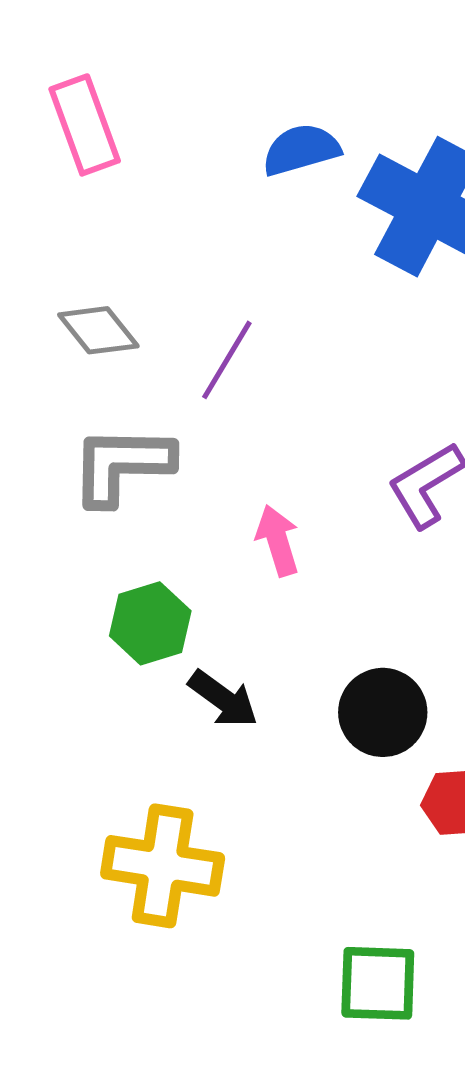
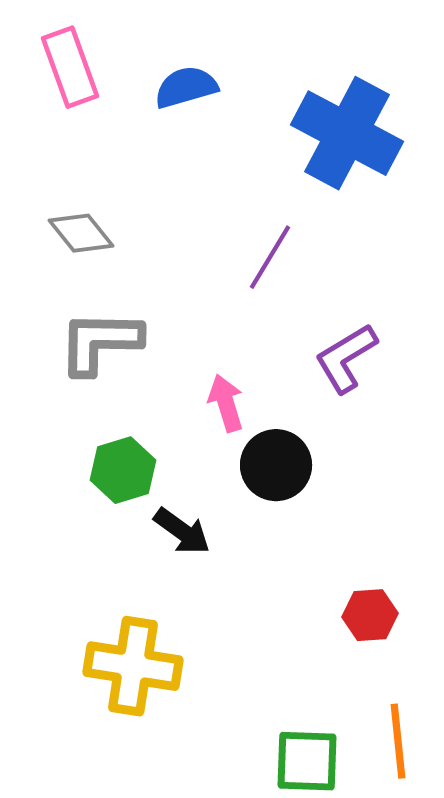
blue semicircle: (301, 150) -> (186, 87), moved
purple line: (227, 360) -> (270, 257), moved
black circle: (383, 712) -> (276, 465), moved

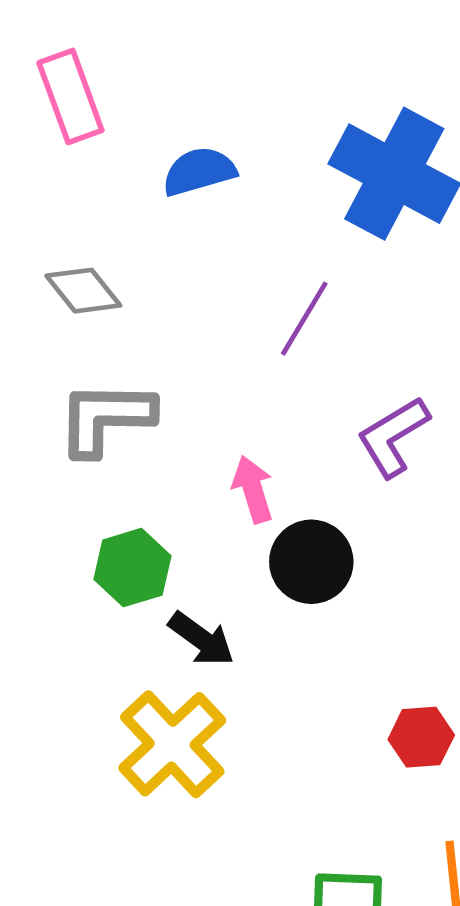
blue semicircle: (186, 87) -> (199, 171), moved
yellow cross: (133, 666) -> (172, 744), moved, turned 38

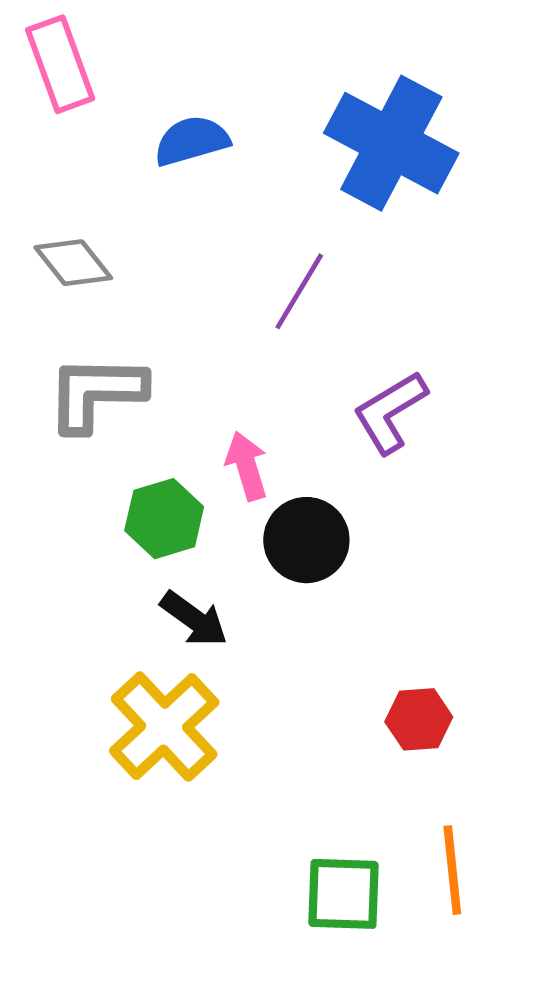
green hexagon: (132, 568) -> (164, 519), moved

